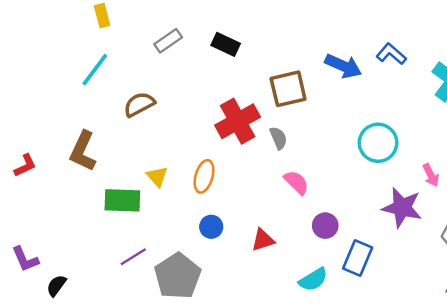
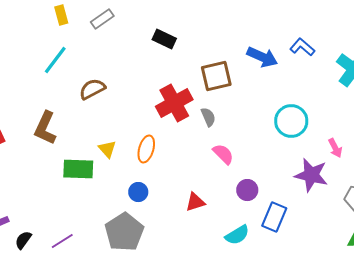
gray rectangle: (168, 41) -> (102, 19), moved
blue circle: (211, 227) -> (138, 192), moved
purple line: (133, 257) -> (62, 241), moved

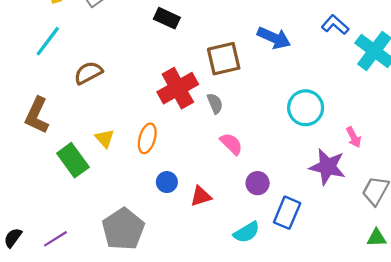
blue L-shape: (302, 47) -> (335, 25), moved
green rectangle: (78, 169) -> (73, 160), turned 52
blue circle: (138, 192) -> (167, 182), moved

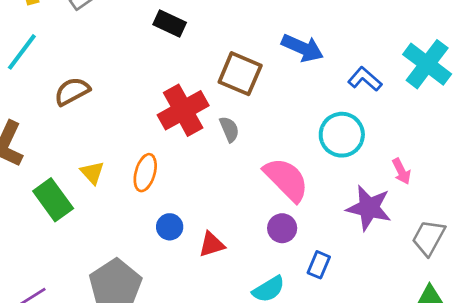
blue L-shape: (335, 25) -> (365, 79), moved
brown square: (224, 59) -> (240, 74), turned 36
pink semicircle: (231, 144) -> (286, 179), moved, size x1.6
blue rectangle: (287, 213) -> (319, 265), size x0.7

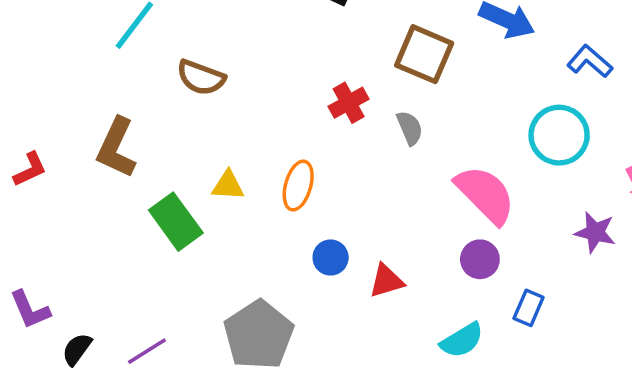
brown semicircle: (72, 91) -> (201, 78), turned -132
red cross: (183, 110) -> (349, 103), size x0.6
yellow triangle: (92, 173) -> (228, 186), turned -45
purple star: (369, 208) -> (595, 232), size x0.7

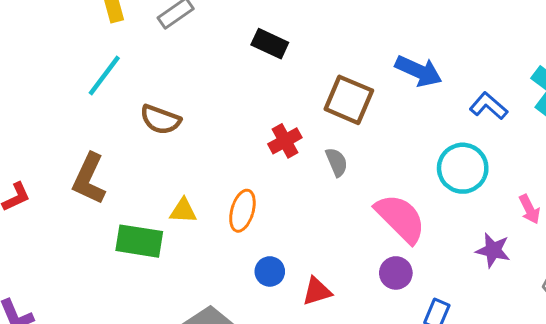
green rectangle: (176, 222) -> (139, 241), turned -45

